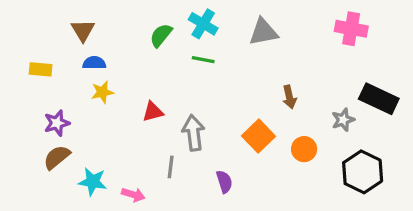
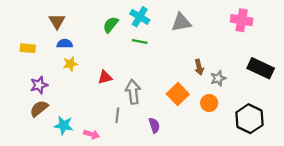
gray star: (343, 120) -> (218, 78), moved

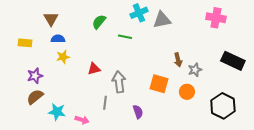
cyan cross: (140, 17) -> (139, 13), moved, turned 36
orange square: (178, 94) -> (159, 84), turned -30

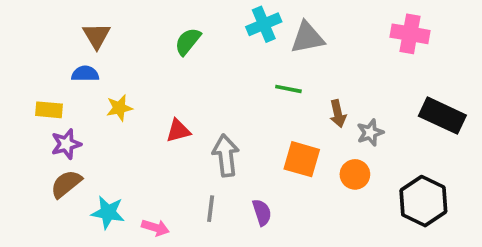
green line: (125, 37) -> (288, 89), moved
blue semicircle: (58, 39) -> (85, 74), moved
yellow rectangle: (25, 43) -> (49, 110), moved
gray line: (105, 103) -> (211, 209), moved

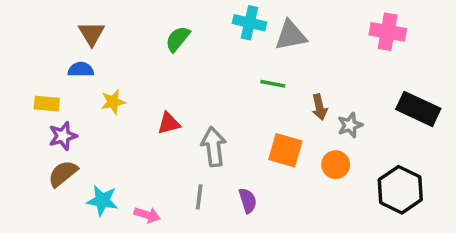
cyan cross: (264, 24) -> (249, 23), turned 36

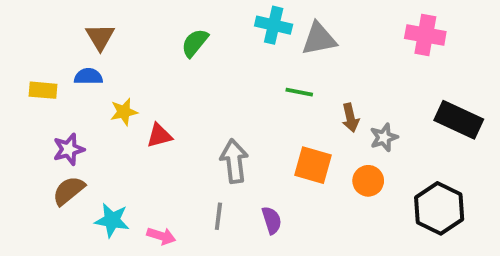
yellow rectangle: (47, 104) -> (43, 90), moved
red triangle: (169, 123) -> (159, 135), moved

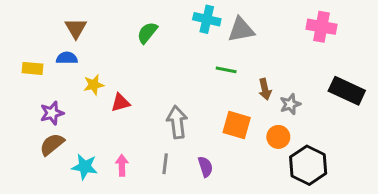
black hexagon: (439, 208) -> (308, 165), moved
pink arrow: (161, 236) -> (122, 165), moved, turned -108

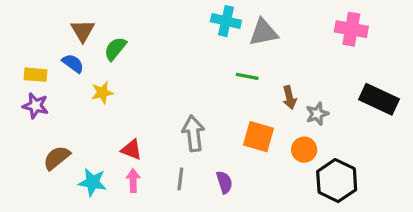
green semicircle: (147, 33) -> (115, 49), moved
blue semicircle: (67, 58) -> (73, 63), turned 36
red triangle: (120, 103) -> (132, 150), moved, turned 36
purple star: (52, 113) -> (35, 106), moved, turned 30

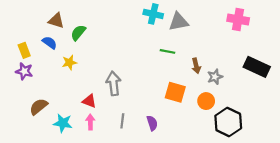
brown triangle: (83, 31) -> (56, 21), turned -42
yellow rectangle: (35, 75) -> (24, 50), turned 64
gray arrow: (193, 133) -> (114, 83), moved

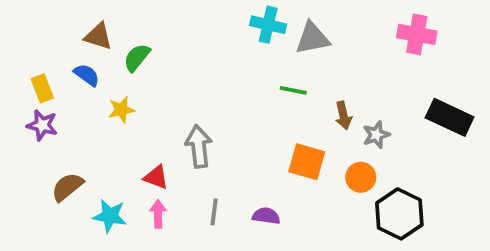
purple semicircle: (152, 123) -> (266, 216), turned -64

